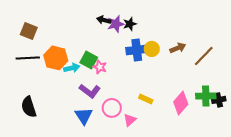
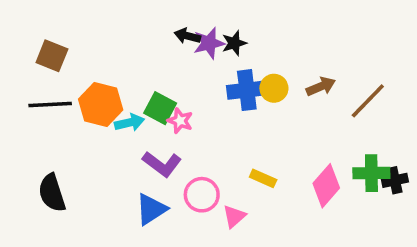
blue triangle: (84, 116) -> (151, 209), turned 30

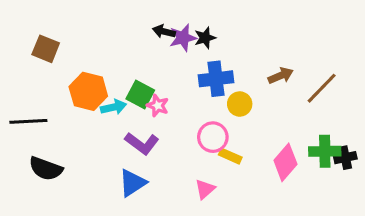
yellow circle: (274, 88) -> (240, 104), moved
black line: (50, 104) -> (28, 121), moved
black semicircle: (52, 193) -> (46, 169), turned -52
pink circle: (202, 195) -> (213, 137), moved

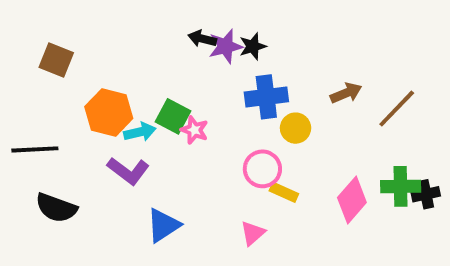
purple L-shape: (142, 143) -> (128, 171), moved

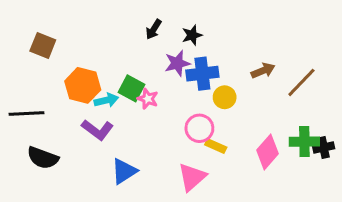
black arrow: (202, 39) -> (154, 29), turned -72
purple star: (225, 46) -> (177, 63), moved
pink triangle: (253, 233) -> (192, 177), size x1.5

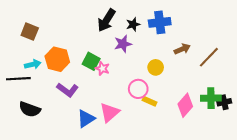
black arrow: (154, 29) -> (106, 20), size x1.6
blue cross: (202, 74) -> (160, 22), moved
cyan arrow: (106, 100) -> (33, 64), moved
pink triangle: (192, 177) -> (110, 112), moved

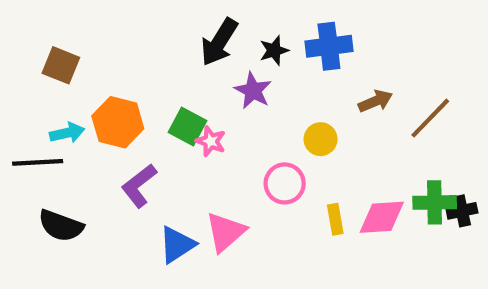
purple star: (123, 44) -> (253, 91), turned -30
purple L-shape: (68, 90) -> (139, 186), turned 105
yellow rectangle: (149, 101) -> (335, 219), moved, turned 56
pink diamond: (185, 105) -> (382, 217), turned 45

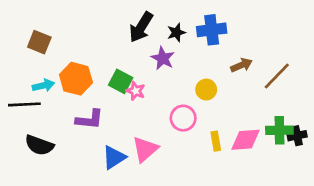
purple L-shape: (139, 186) -> (89, 119), turned -136

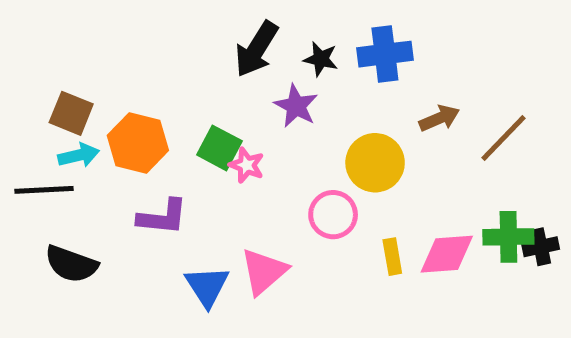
black star: (176, 33) -> (321, 59), turned 30
brown square: (39, 42) -> (71, 113), moved
yellow circle: (206, 90) -> (375, 163), size x1.5
blue triangle: (114, 157) -> (207, 286), turned -30

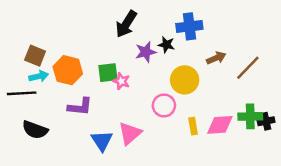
black star: (321, 59) -> (166, 45), moved
purple star: (296, 106) -> (146, 52), turned 30
green square: (219, 148) -> (108, 73), turned -35

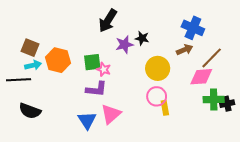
blue cross: (189, 26) -> (193, 28), moved, turned 30
pink circle: (164, 105) -> (157, 96), moved
purple L-shape: (80, 107) -> (96, 89), moved
pink diamond: (220, 125) -> (201, 77), moved

